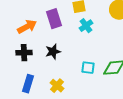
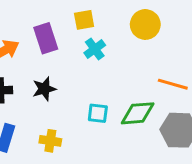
yellow cross: (57, 86) -> (50, 141), turned -32

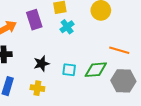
black star: (44, 89) -> (41, 64), moved

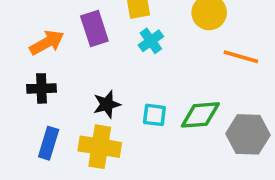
orange line: (119, 50) -> (241, 57), moved
yellow cross: (37, 88) -> (100, 147), size x1.6

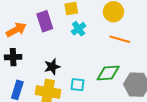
orange line: (241, 57) -> (120, 39), moved
cyan square: (154, 115) -> (78, 85), moved

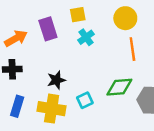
orange line: (120, 39) -> (132, 49), turned 66
cyan square: (78, 85) -> (85, 100), turned -32

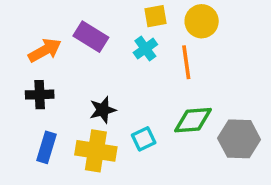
yellow square: (78, 15) -> (156, 16), moved
purple rectangle: (48, 29) -> (91, 37), turned -40
orange line: (132, 49) -> (186, 62), moved

